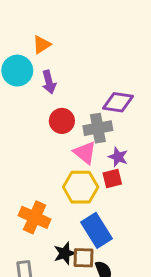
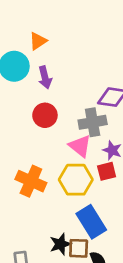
red circle: (62, 121) -> (45, 115), moved
orange cross: (35, 217) -> (31, 181), moved

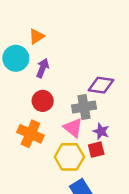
purple arrow: (45, 77) -> (43, 68), turned -144
orange cross: (31, 181) -> (30, 134), moved

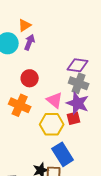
purple arrow: (43, 68) -> (30, 42), moved
gray cross: (84, 107) -> (79, 83), moved, turned 30
purple star: (101, 131) -> (78, 103), size x1.6

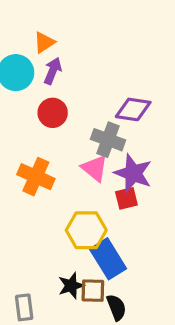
red circle: (30, 78) -> (53, 113), moved
gray cross: (79, 83) -> (108, 140), moved
yellow hexagon: (52, 124) -> (86, 230), moved

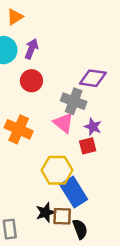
orange triangle: (44, 42) -> (15, 17), moved
purple star: (133, 173) -> (93, 127), size x0.6

